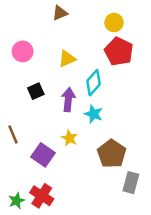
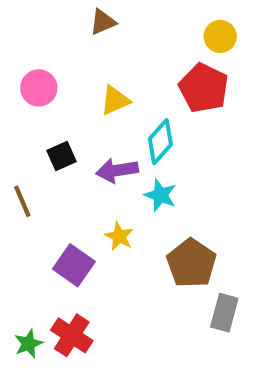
yellow circle: (114, 23) -> (220, 36), moved
purple arrow: (68, 100) -> (117, 170), turned -105
brown line: (13, 134) -> (22, 201), moved

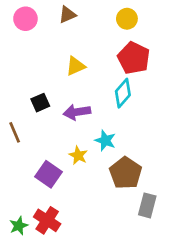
yellow circle: (220, 36) -> (127, 19), moved
pink circle: (39, 88) -> (25, 19), moved
cyan diamond: (160, 142) -> (123, 93), moved
cyan star: (160, 195) -> (105, 140), moved

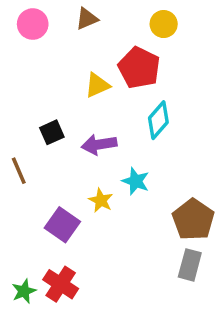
red pentagon: (134, 58) -> (139, 68), moved
brown pentagon: (126, 173) -> (193, 220), moved

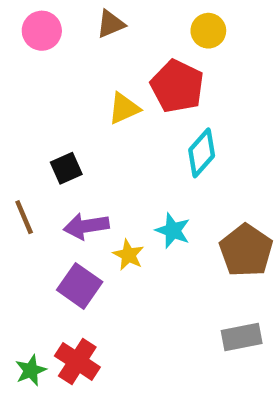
purple arrow: (99, 144) -> (86, 226), moved
brown pentagon: (193, 220) -> (246, 250), moved
gray rectangle: (190, 265) -> (242, 337), turned 64

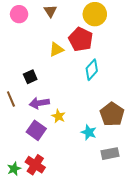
brown triangle: (111, 24) -> (50, 11), turned -40
yellow circle: (208, 31) -> (95, 14), size x1.5
cyan star: (173, 230) -> (89, 132), moved

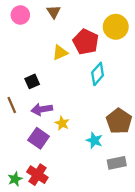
yellow circle: (95, 14) -> (116, 27), moved

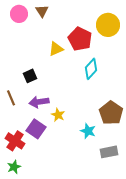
brown triangle: (54, 12) -> (42, 11), moved
red cross: (37, 175) -> (15, 141), moved

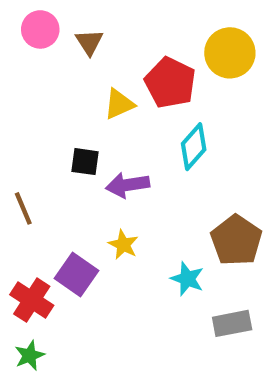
brown triangle: (42, 11) -> (89, 42), moved
black square: (30, 76) -> (85, 162), moved, turned 32
purple arrow: (39, 102) -> (128, 185), moved

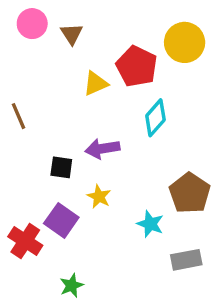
black square: (85, 162) -> (61, 167), moved
brown line: (23, 208) -> (18, 116), moved
green star: (30, 355) -> (72, 286), moved

